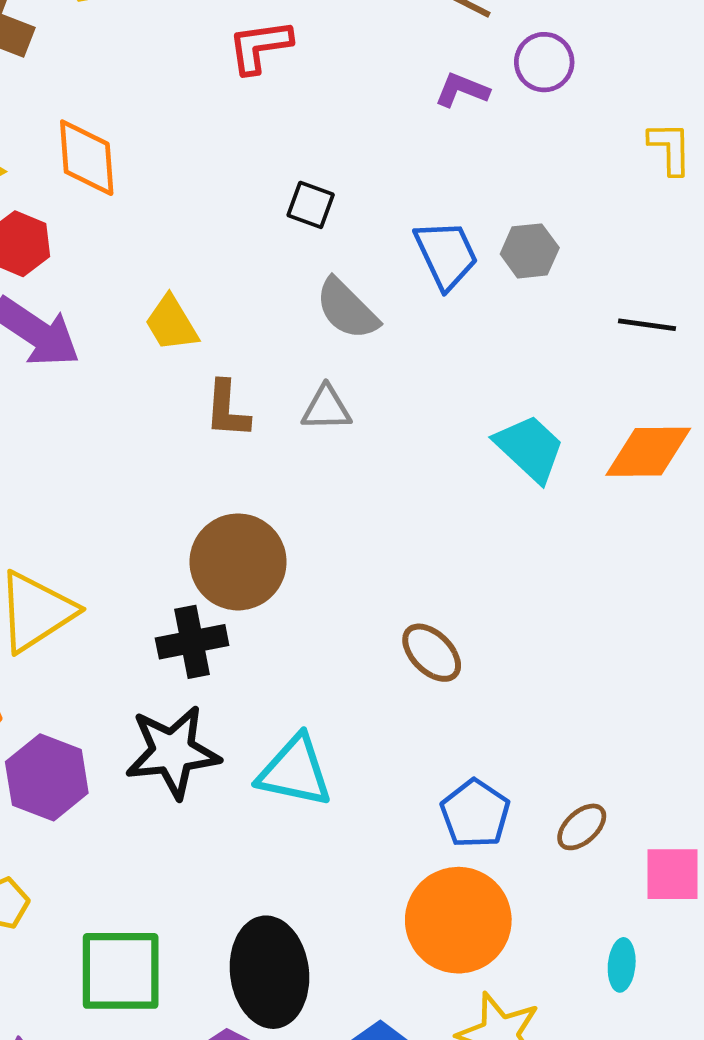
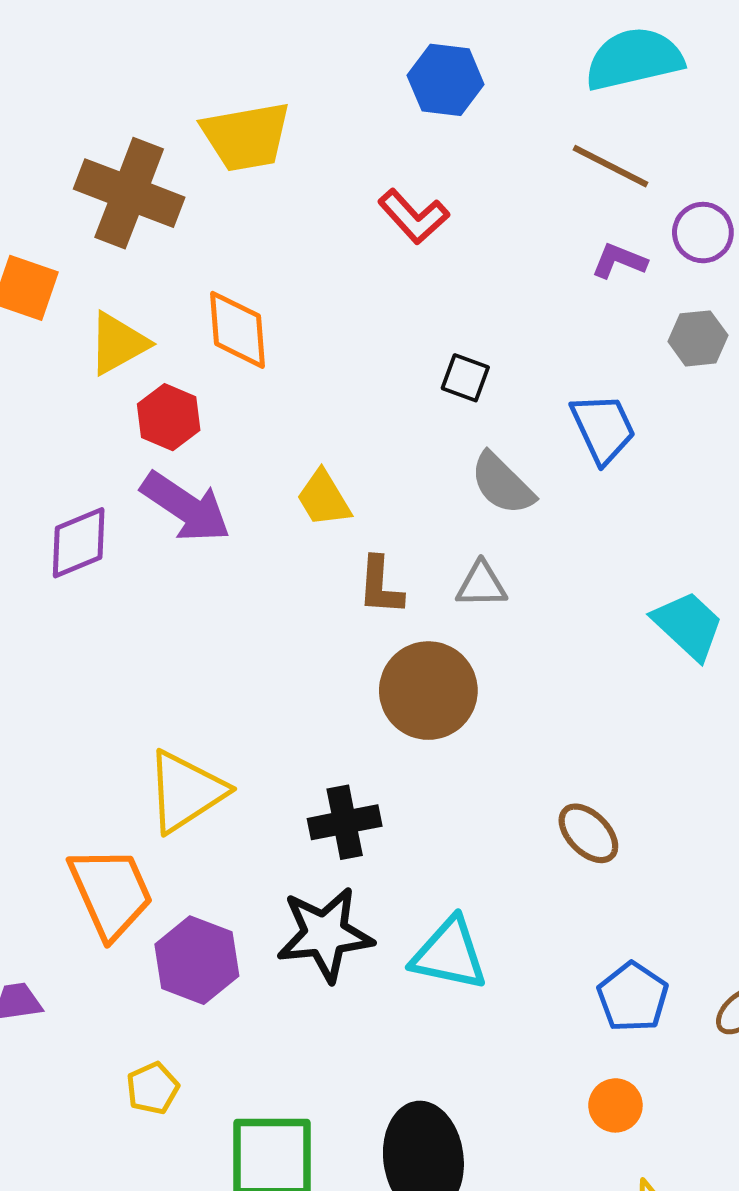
red L-shape: (260, 46) -> (414, 217), turned -124
gray hexagon: (530, 251) -> (698, 338), moved
brown circle: (238, 562) -> (428, 691), moved
orange circle: (458, 920) -> (615, 1105), size x0.5

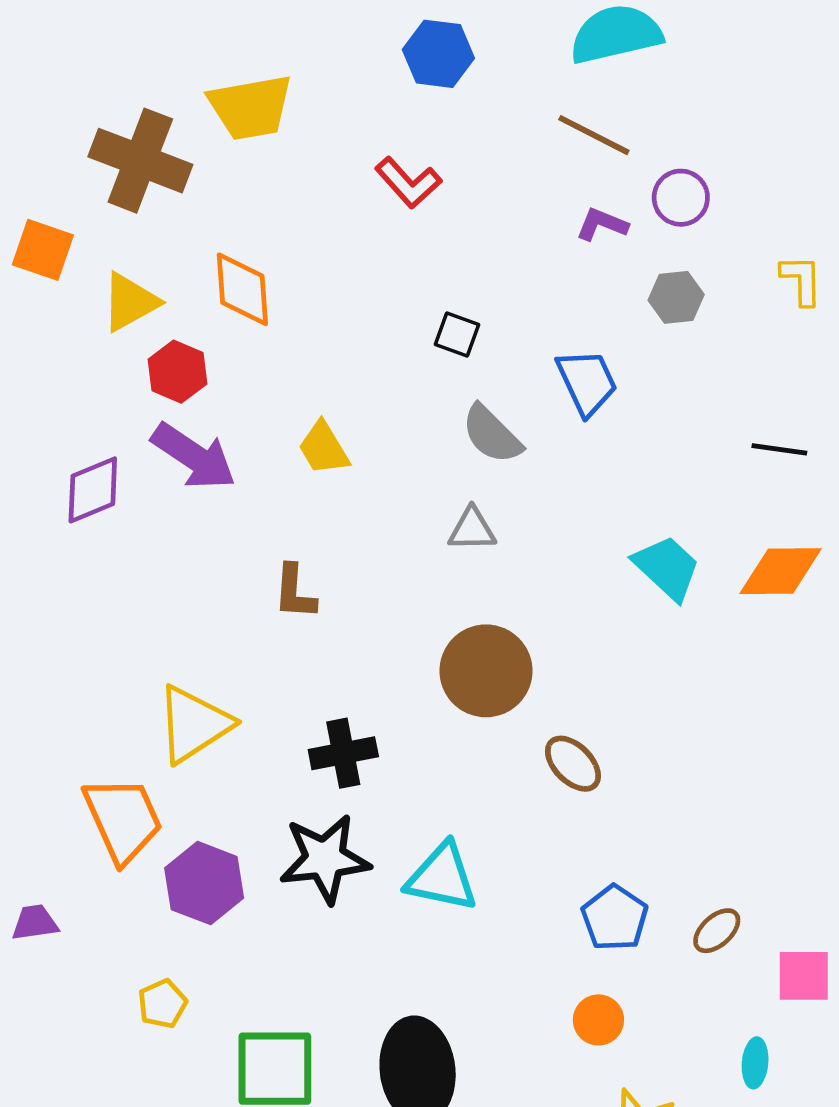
brown L-shape: (380, 586) -> (295, 592), moved
brown circle: (428, 691) -> (486, 671), moved

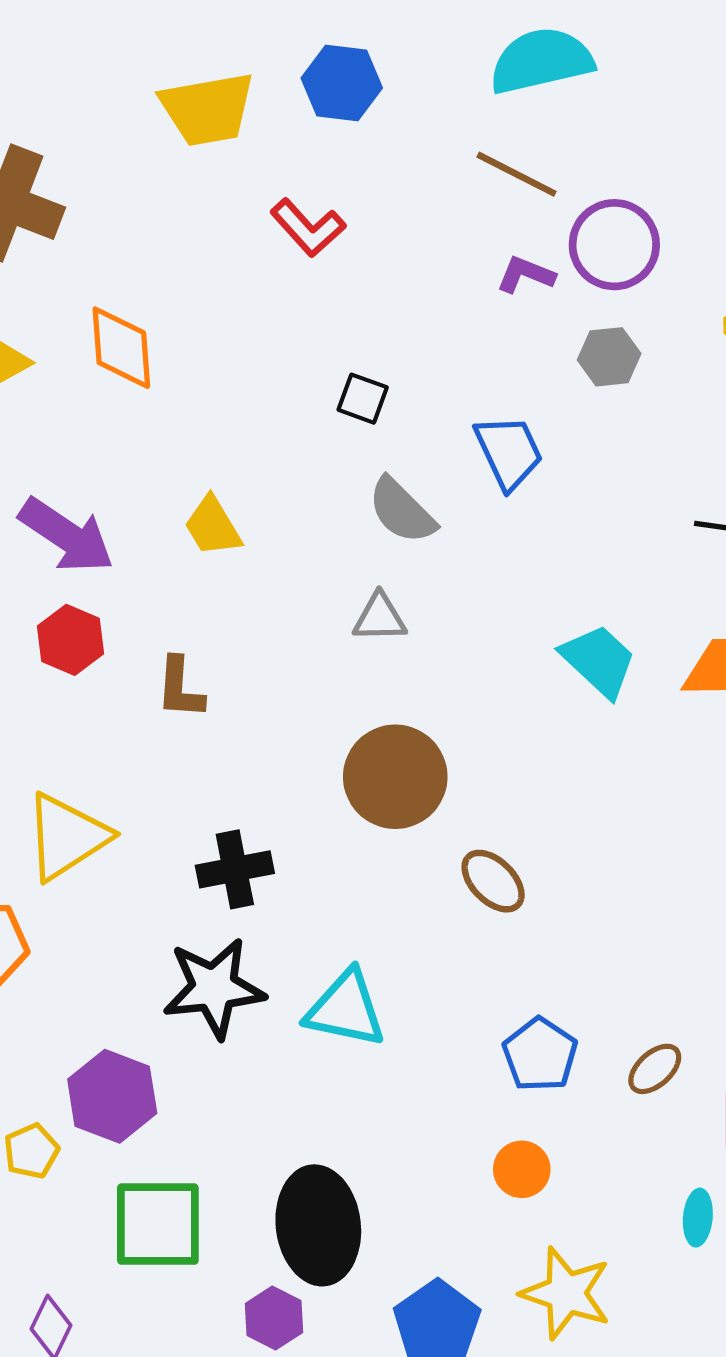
yellow trapezoid: (251, 107) -> (207, 109), moved
purple circle: (681, 198) -> (614, 245), size x1.4
red hexagon: (177, 372) -> (70, 640), moved
purple hexagon: (204, 883) -> (112, 1096), moved

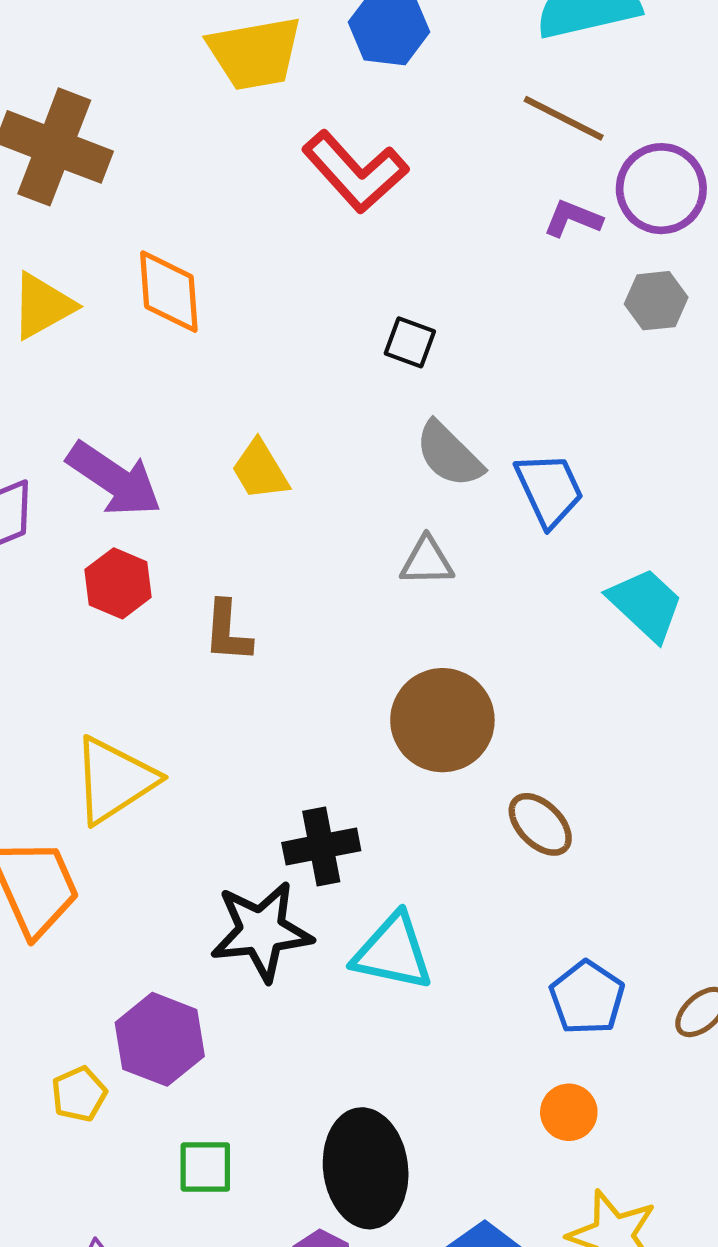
red L-shape: (308, 228) -> (355, 172), size x1.4
blue trapezoid: (509, 452) -> (549, 490), moved
black cross: (235, 869) -> (321, 847), moved
green square: (158, 1224) -> (205, 1167), size x0.6

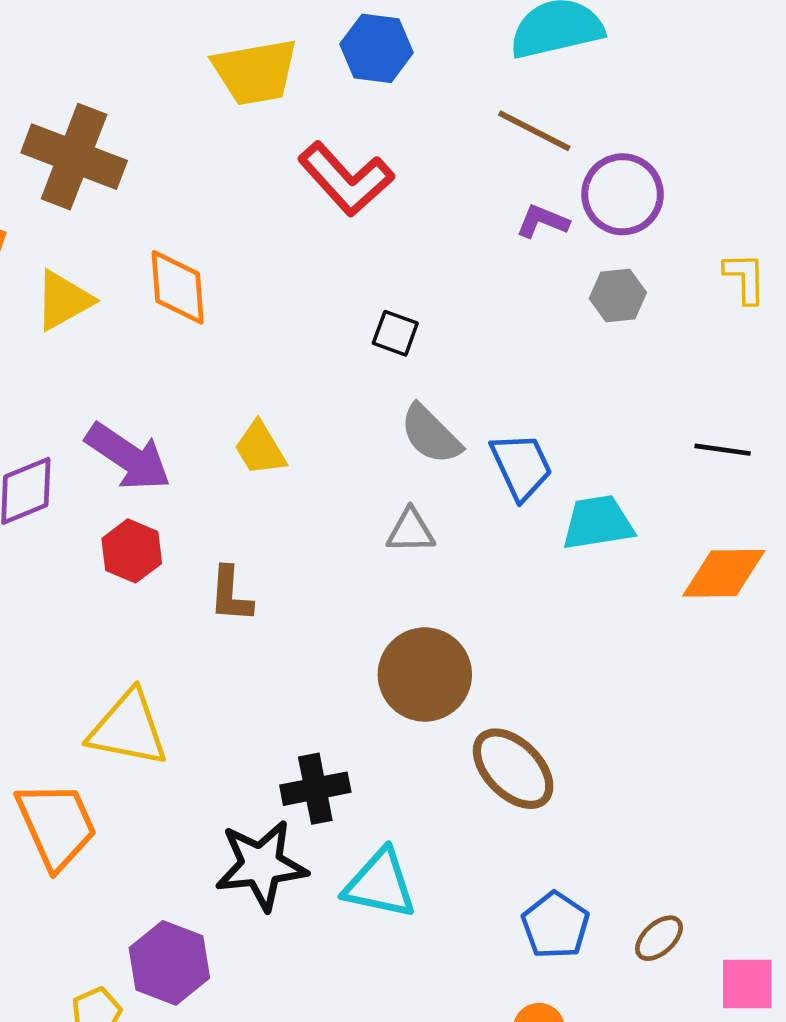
cyan trapezoid: (646, 604) -> (598, 523), moved, turned -52
yellow triangle: (114, 780) -> (128, 729), turned 44
brown ellipse: (540, 824) -> (513, 769), size x1.4

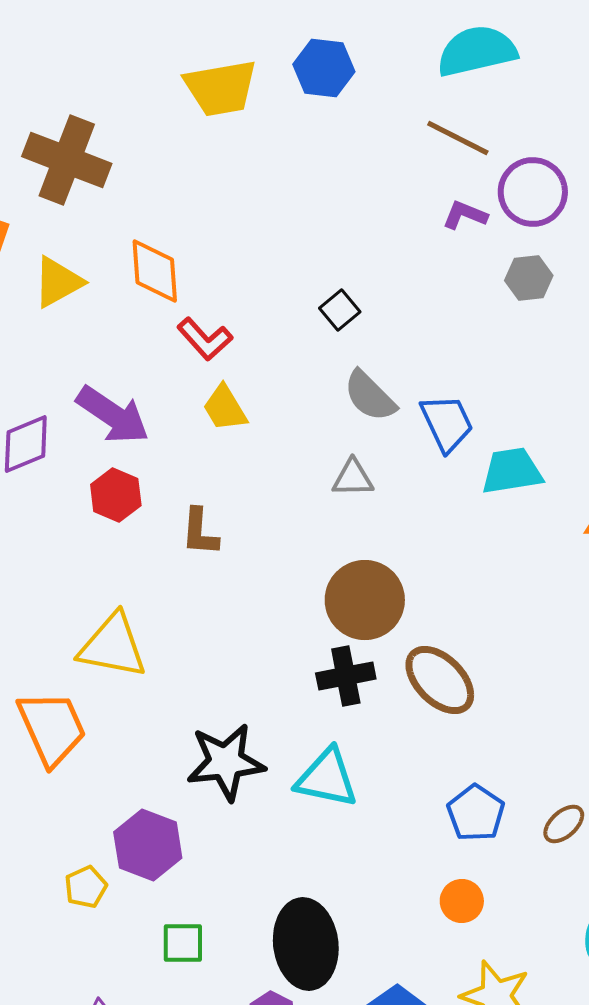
red L-shape: (346, 179) -> (205, 339), moved, size x0.7
black square: (395, 333) -> (340, 310), turned 30
black cross: (315, 789) -> (346, 676), moved

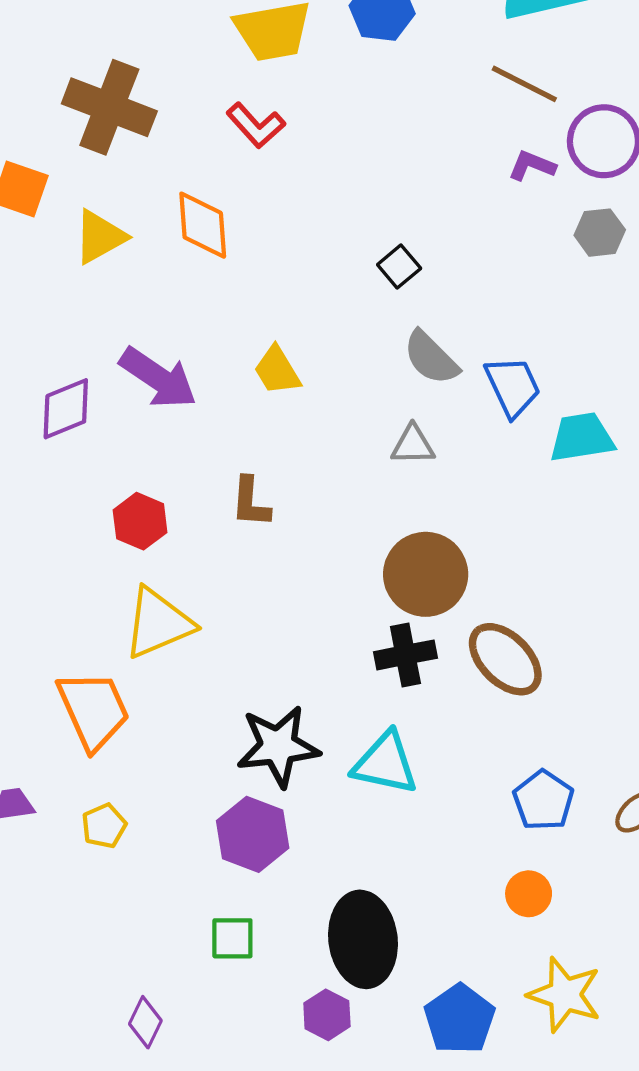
red L-shape: (205, 339) -> (256, 125), moved
red hexagon: (116, 495) -> (140, 521), moved
yellow triangle: (113, 646) -> (158, 623), turned -34
purple hexagon: (148, 845) -> (253, 834), moved
yellow pentagon: (86, 887) -> (104, 826), moved

